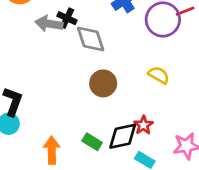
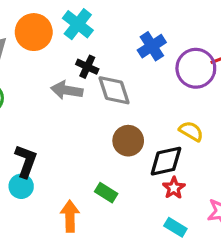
gray arrow: (49, 24) -> (67, 90), moved
black diamond: (123, 136) -> (166, 161), moved
green rectangle: (92, 142) -> (106, 193), moved

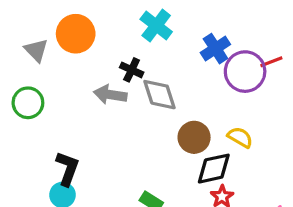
cyan cross: (78, 24) -> (156, 25), moved
blue cross: (152, 46) -> (215, 49), moved
brown circle: (128, 141) -> (194, 137), moved

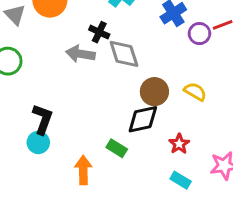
purple circle: (245, 72) -> (199, 34), size x0.6
black diamond: (214, 169) -> (143, 119), moved

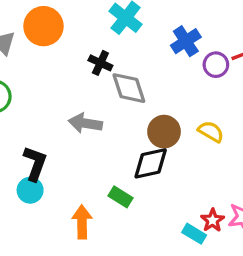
gray arrow: (80, 54) -> (85, 123), moved
red star: (179, 144) -> (213, 220), moved

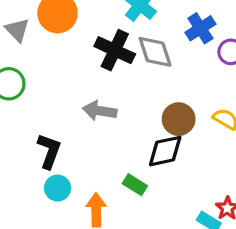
black cross: (100, 63) -> (115, 50), size x1.6
gray diamond: (129, 88) -> (155, 52), moved
cyan circle: (30, 190) -> (58, 188), moved

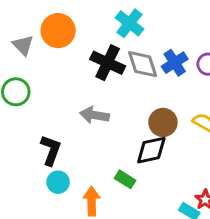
blue cross: (200, 28) -> (175, 63), moved

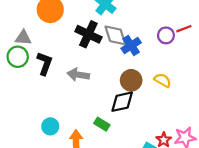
gray triangle: (23, 45) -> (23, 38), moved, turned -42
blue cross: (175, 63) -> (131, 46), moved
black L-shape: (51, 150) -> (45, 63), moved

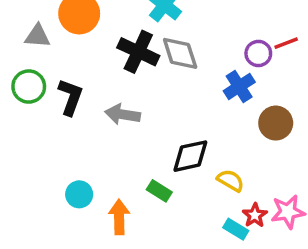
gray triangle: (23, 38) -> (37, 36), moved
blue cross: (131, 46) -> (239, 87), moved
brown circle: (131, 80) -> (276, 123), moved
yellow semicircle: (163, 80) -> (230, 180), moved

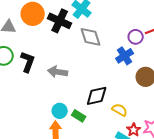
black cross: (138, 52) -> (60, 21), moved
cyan circle: (79, 194) -> (60, 111), moved

